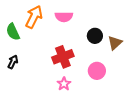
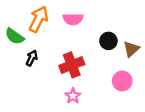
green semicircle: (13, 32) -> (15, 36), turned -30
black arrow: (13, 62) -> (32, 58), moved
pink circle: (97, 71) -> (122, 81), moved

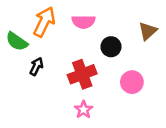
black circle: (108, 41) -> (111, 47), moved
brown triangle: (131, 49) -> (148, 31), moved
pink circle: (122, 81) -> (132, 82), moved

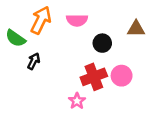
brown triangle: (148, 31) -> (136, 29), turned 42
red cross: (82, 74) -> (94, 77), moved

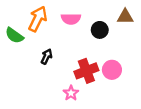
brown triangle: (136, 29) -> (125, 17), moved
black circle: (102, 43) -> (100, 30), moved
black arrow: (34, 61) -> (47, 57), moved

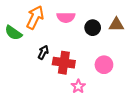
brown triangle: (125, 17) -> (116, 25), moved
red cross: (86, 71) -> (64, 63), moved, turned 30
pink star: (71, 93) -> (78, 86), moved

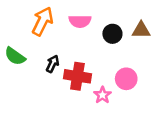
green semicircle: (13, 33) -> (15, 56), moved
pink star: (78, 86) -> (102, 95), moved

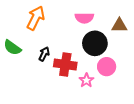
pink semicircle: (80, 21) -> (84, 18), moved
black circle: (112, 34) -> (95, 43), moved, size x1.5

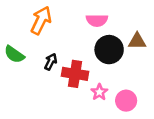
brown triangle: (119, 25) -> (137, 41), moved
pink circle: (107, 67) -> (126, 101), moved

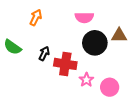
orange arrow: (41, 20) -> (36, 18), size x0.7

